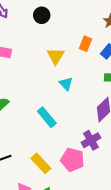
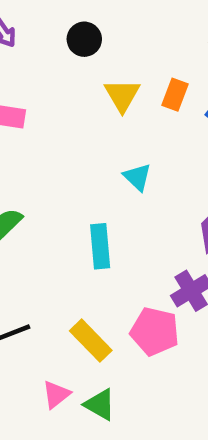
yellow triangle: (56, 56) -> (122, 95), moved
cyan rectangle: (47, 117) -> (100, 246), turned 36

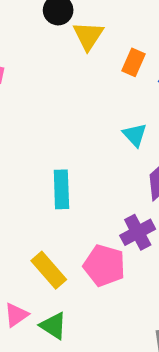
yellow triangle: (122, 95) -> (88, 36), moved
cyan triangle: (137, 177) -> (135, 135), moved

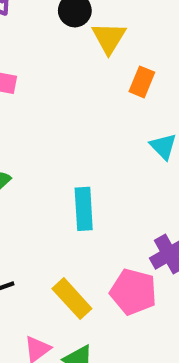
orange rectangle: (133, 62) -> (142, 82), moved

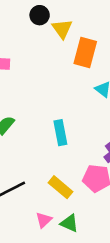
orange rectangle: (142, 82) -> (85, 52), size x1.6

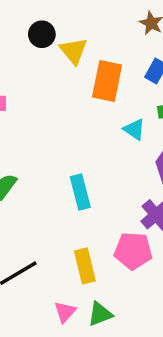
yellow rectangle: (60, 187) -> (85, 266), turned 40
green triangle: (69, 223) -> (100, 314), turned -42

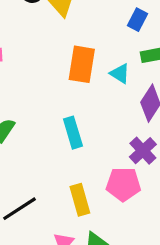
orange rectangle: (107, 81) -> (82, 64), moved

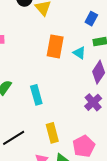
cyan rectangle: (73, 133) -> (36, 95), moved
pink pentagon: (123, 184) -> (84, 146), moved, turned -30

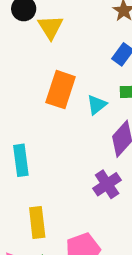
cyan triangle: (79, 53) -> (97, 105), turned 40

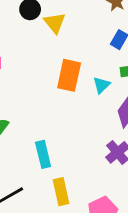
cyan rectangle: (21, 160) -> (43, 154), moved

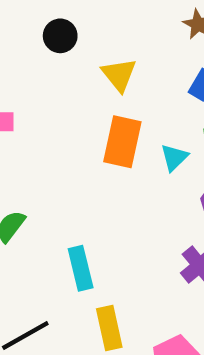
yellow triangle: (55, 23) -> (119, 75), moved

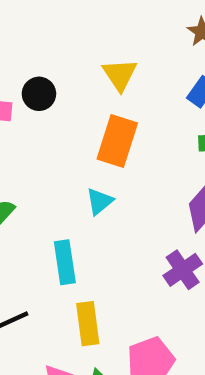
black circle: (60, 36) -> (39, 94), moved
cyan triangle: (174, 157) -> (100, 201), moved

